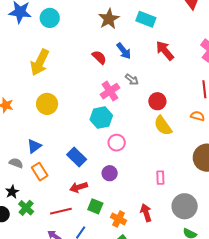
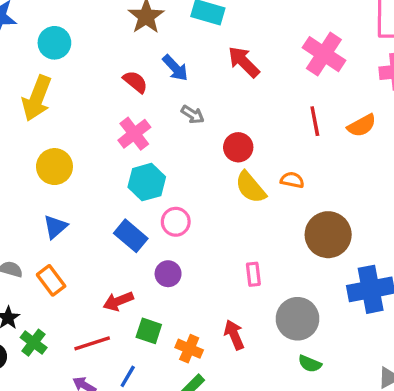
cyan circle: (50, 18) -> (54, 43), moved
pink cross: (110, 91) -> (134, 134), moved
orange semicircle: (198, 116) -> (292, 180), moved
blue triangle: (34, 146) -> (55, 227), moved
blue rectangle: (77, 157) -> (131, 236), moved

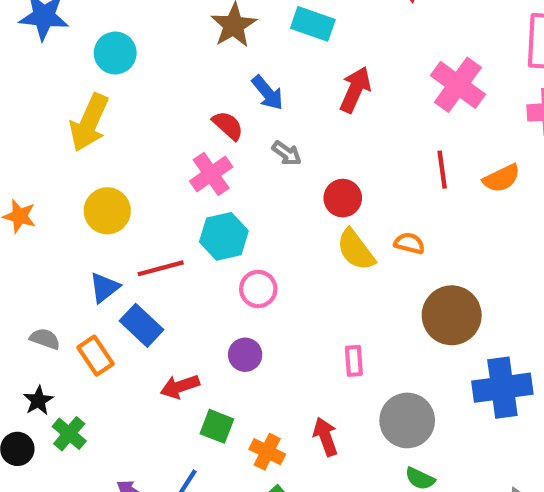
red arrow: (244, 62) -> (355, 90), turned 66
red semicircle: (135, 82) -> (228, 125), moved
blue rectangle: (131, 236) -> (142, 325), moved
red line: (92, 343) -> (161, 268), moved

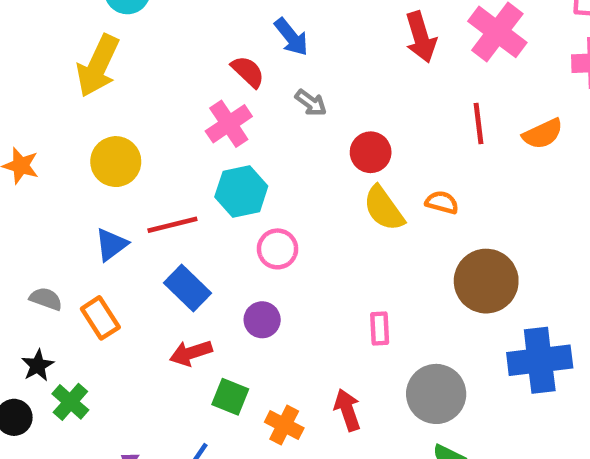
red arrow: (355, 90) -> (421, 37), moved, turned 138
blue rectangle: (142, 325) -> (188, 288), moved

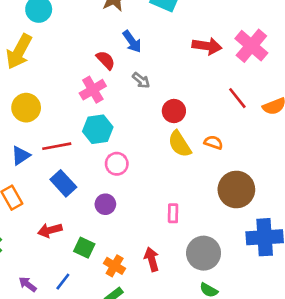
red arrow: (421, 37) -> (207, 46), turned -68
red line: (479, 123) -> (237, 98), turned -35
red arrow: (191, 353) -> (50, 230), moved

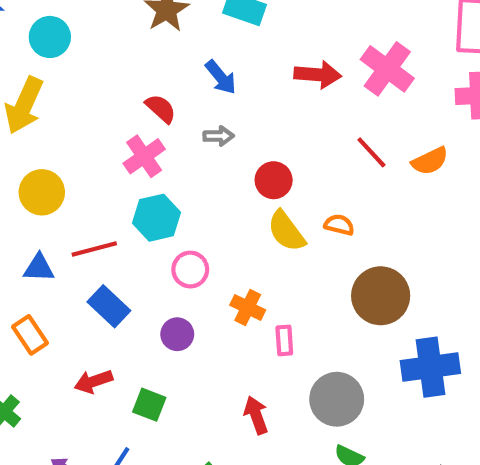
blue arrow: (132, 42) -> (221, 77), moved
gray arrow: (141, 80) -> (219, 136), turned -36
blue triangle: (21, 156) -> (39, 268), turned 40
orange cross: (115, 266) -> (248, 307), moved

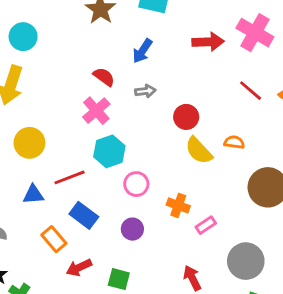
blue arrow: (221, 77) -> (142, 51), turned 80
orange rectangle: (30, 335) -> (54, 239), moved
pink rectangle: (284, 340) -> (206, 225), turned 66

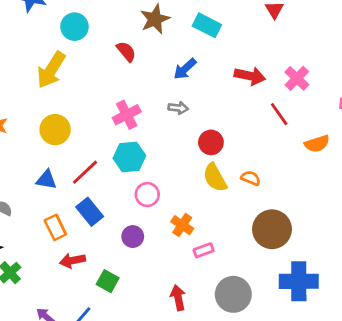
pink cross: (255, 33) -> (297, 78), size x0.7
red semicircle: (104, 77) -> (126, 51), moved
red line: (251, 91) -> (279, 114), moved
red line: (69, 177) -> (85, 172), turned -36

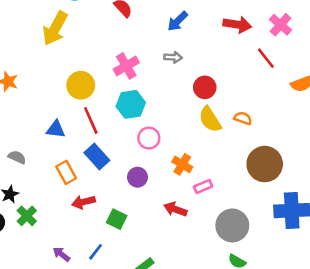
yellow circle: (55, 130) -> (81, 85), moved
red line: (85, 172) -> (91, 120), turned -68
red arrow: (178, 298) -> (175, 209), moved, turned -55

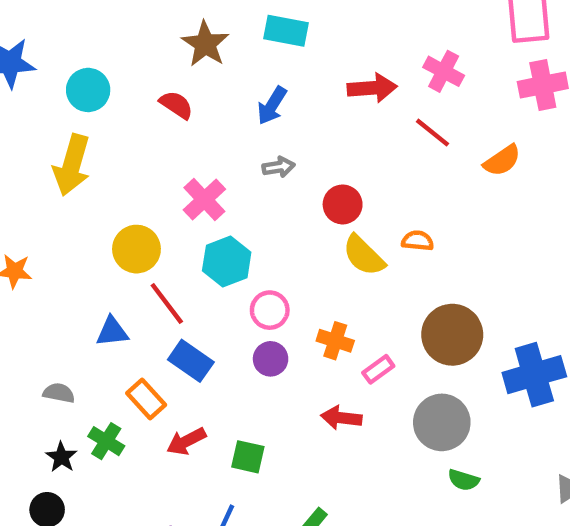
brown circle: (265, 164) -> (452, 335), moved
purple circle: (137, 177) -> (271, 359), moved
green cross: (27, 216) -> (106, 441), moved

